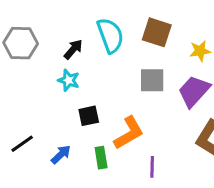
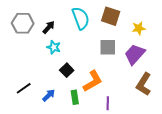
black arrow: (73, 49) -> (49, 27), moved
black square: (89, 116) -> (67, 70), turned -32

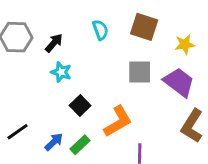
cyan semicircle: (81, 18) -> (100, 30), size x0.6
purple trapezoid: (135, 54) -> (179, 82), turned 85
green rectangle: (75, 97) -> (80, 145), moved, turned 56

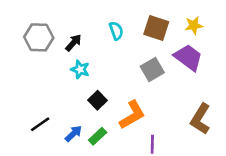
yellow star: (185, 44) -> (194, 25), moved
gray square: (140, 72) -> (152, 69), turned -30
purple trapezoid: (179, 82) -> (188, 57), moved

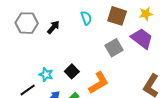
cyan star: (80, 69) -> (46, 75), moved

